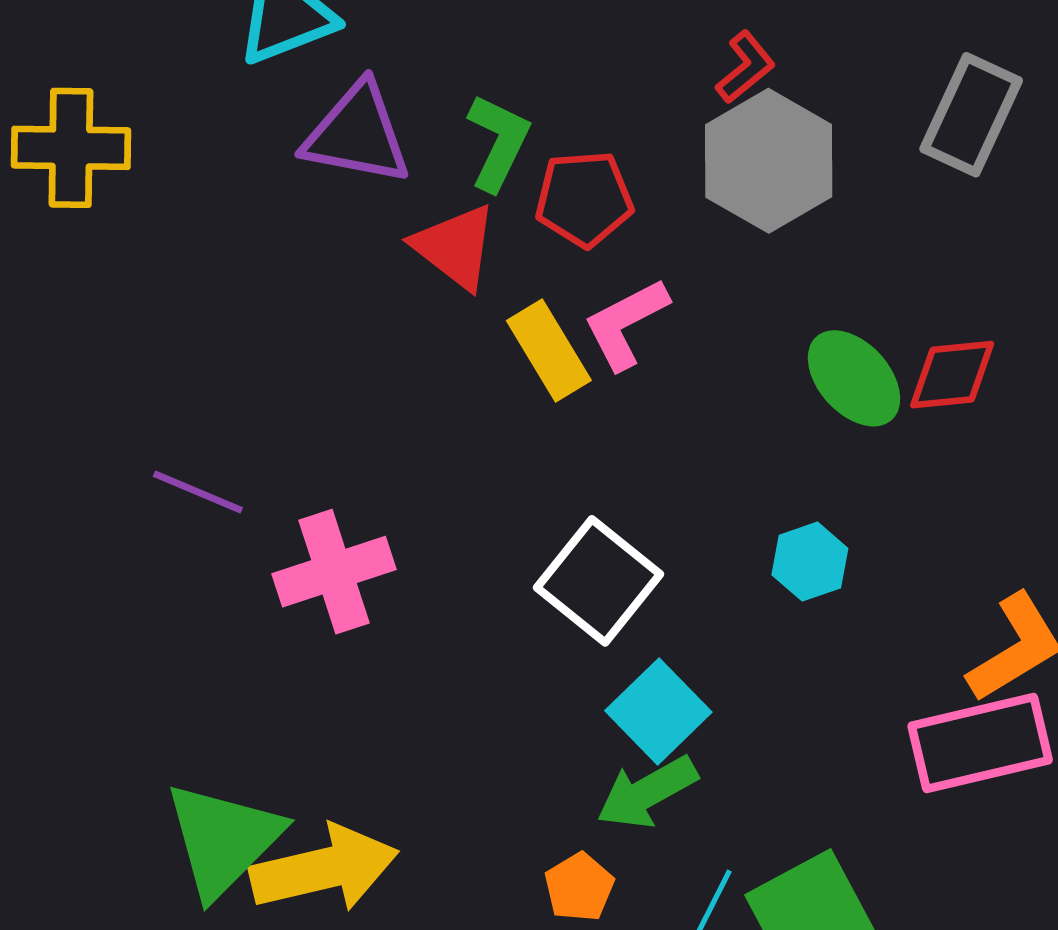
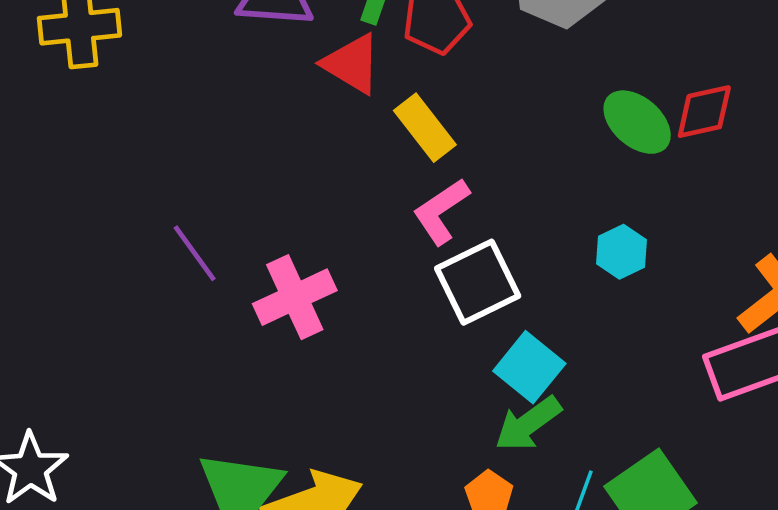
pink L-shape: (626, 324) -> (441, 211), moved
purple line: (198, 492) -> (195, 253), turned 38
white square: (599, 581) -> (478, 282), turned 32

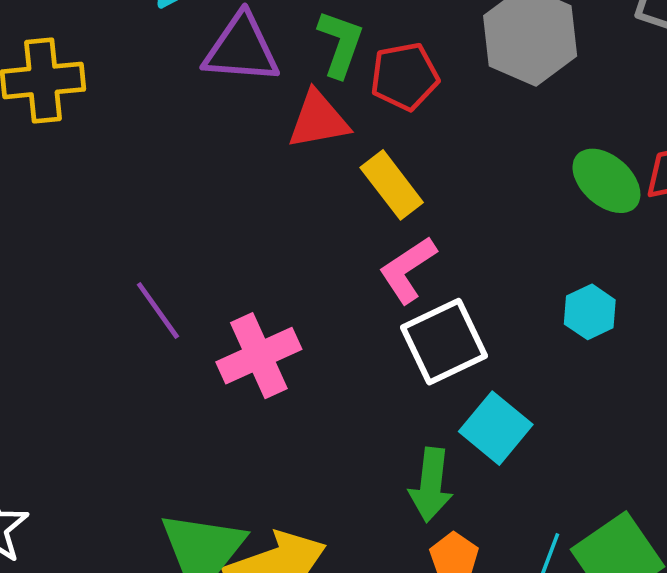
red triangle: (352, 64) -> (318, 120), turned -42
green arrow: (528, 424) -> (431, 485), moved, turned -48

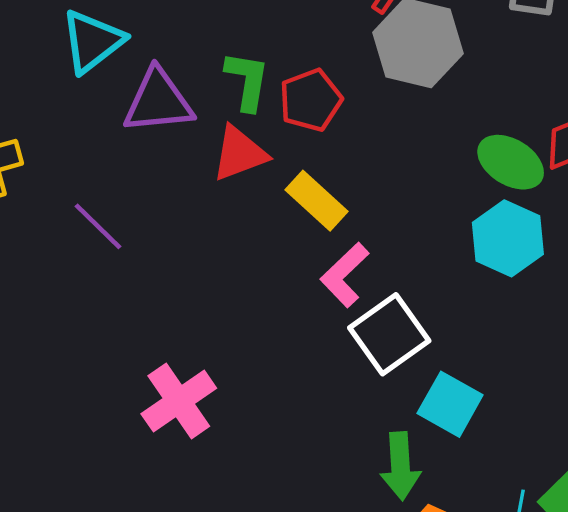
purple line: (158, 311) -> (98, 226), moved
cyan hexagon: (590, 312) -> (508, 238), moved, size x1.5
pink cross: (259, 356) -> (179, 401), moved

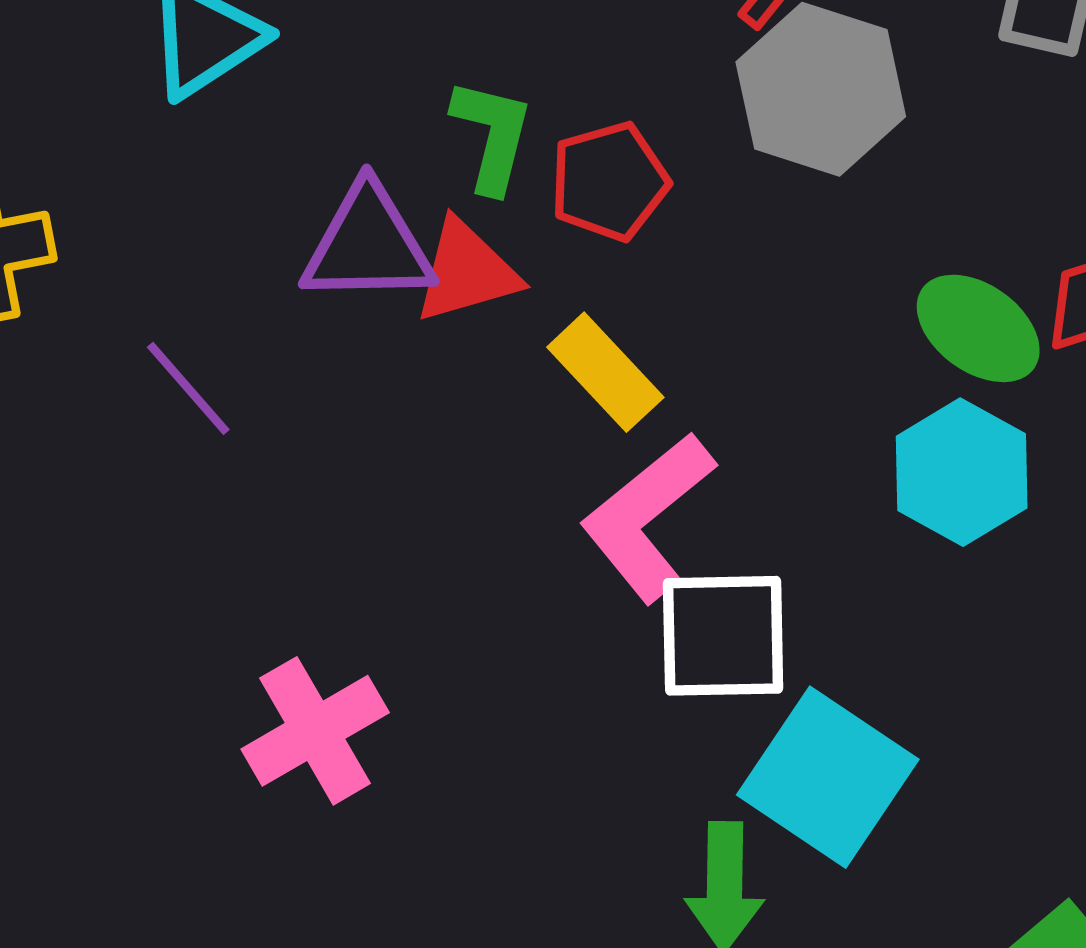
purple triangle: (158, 101) -> (368, 245), moved
pink L-shape: (345, 275) -> (648, 517), size x1.4
white square: (389, 334) -> (723, 636), turned 30
cyan square: (450, 404) -> (828, 777), size x1.4

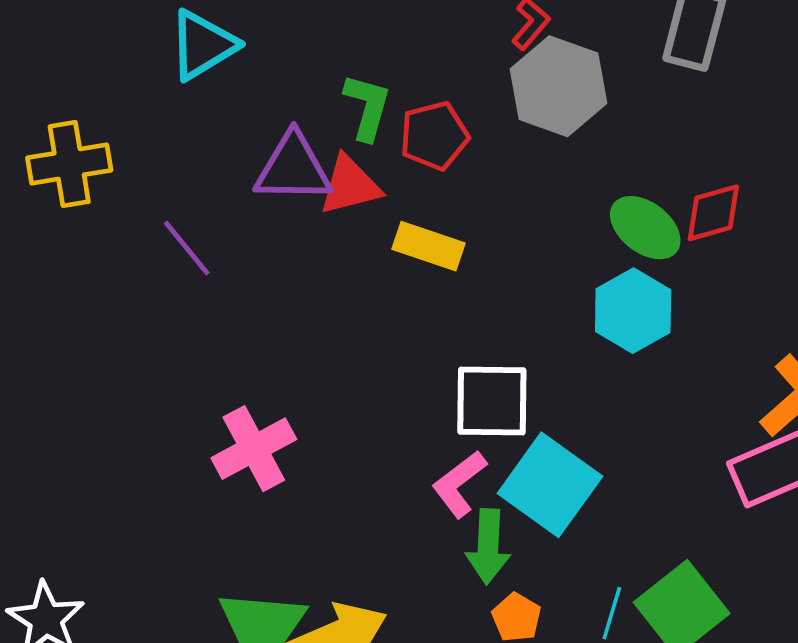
yellow rectangle: (605, 372) -> (428, 246), turned -30
pink L-shape: (648, 517) -> (459, 484), moved, size x0.7

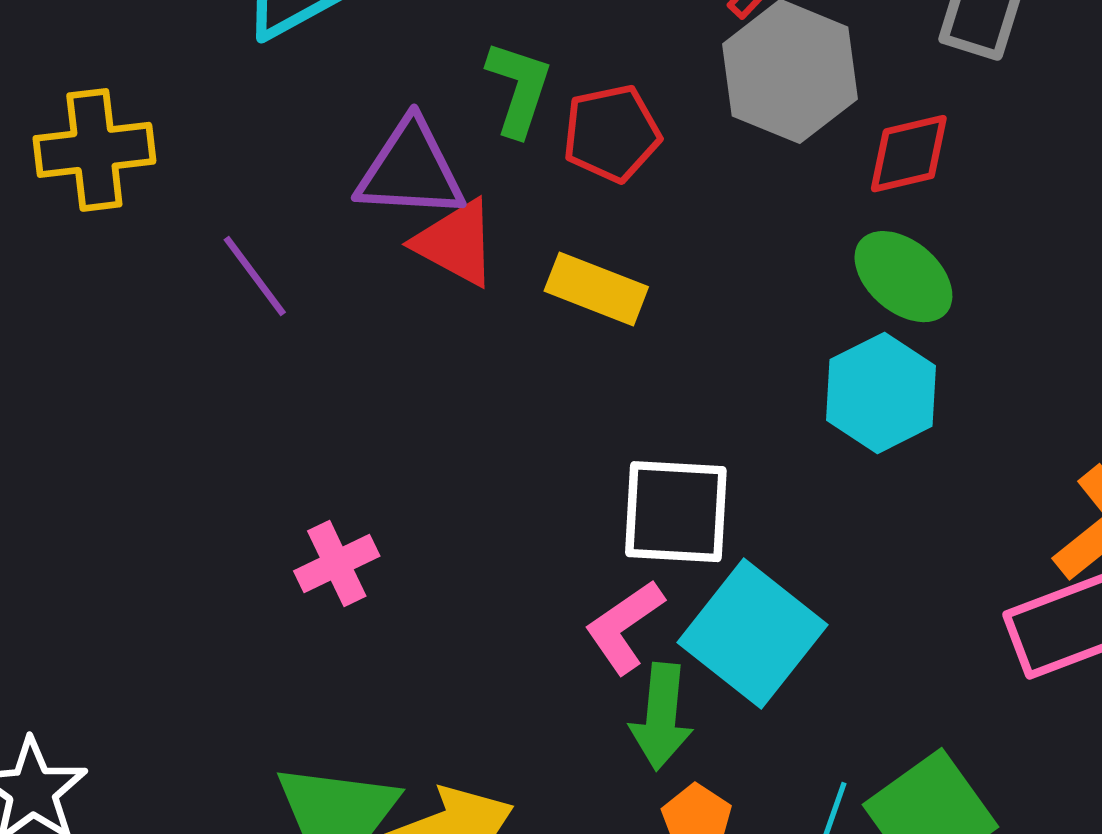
red triangle: (350, 185) -> (456, 243), moved, turned 40
red diamond: (713, 213) -> (909, 154), moved
pink cross: (254, 449) -> (337, 564), size x0.7

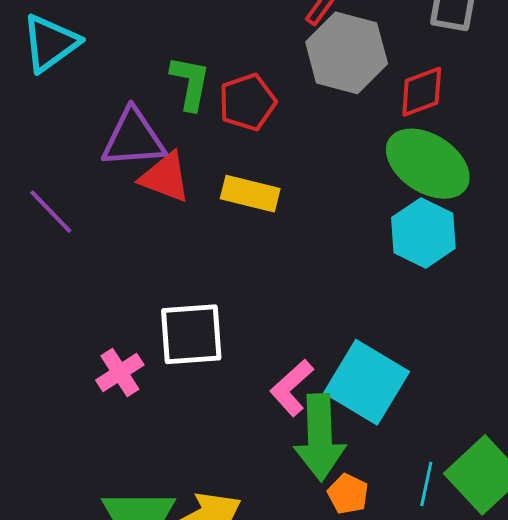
green ellipse: (903, 277) -> (428, 164), size x1.4
white square: (676, 512) -> (191, 334), moved
green arrow: (661, 717) -> (320, 437), size x1.4

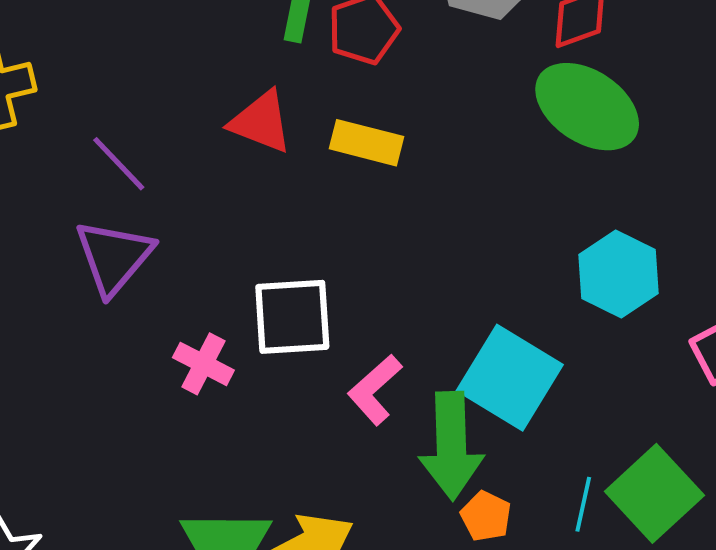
purple triangle: (133, 138) -> (114, 257), moved, turned -46
cyan hexagon: (423, 233) -> (618, 274), moved
pink cross: (120, 373) -> (203, 364), turned -30
pink L-shape: (292, 388) -> (375, 390), moved

